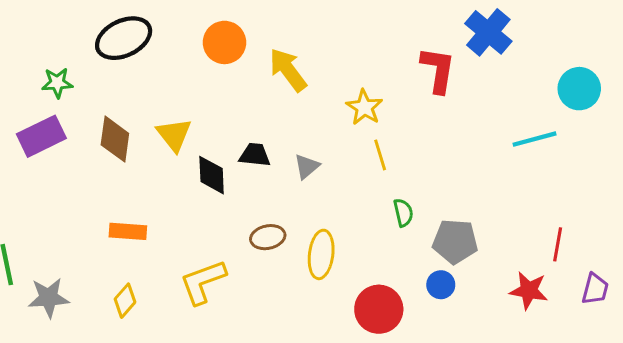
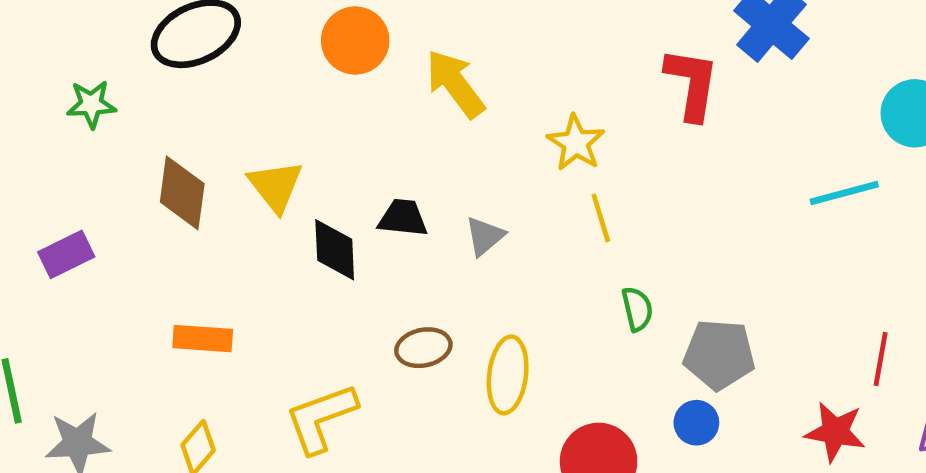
purple rectangle: (41, 136) -> (66, 254), moved, size x0.7

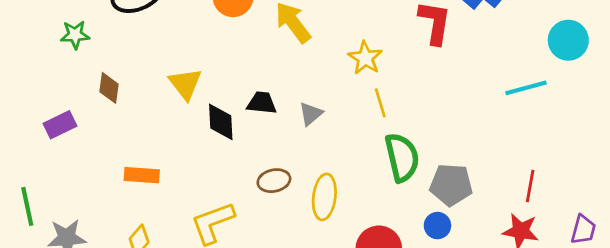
brown diamond: (182, 193) -> (109, 88), moved, size x0.7
green semicircle: (637, 309) -> (402, 157), size x1.8
red line: (881, 359) -> (530, 186), moved

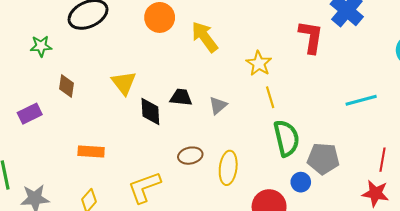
cyan line: (526, 88) -> (361, 100), moved
blue circle: (437, 226) -> (301, 182), moved

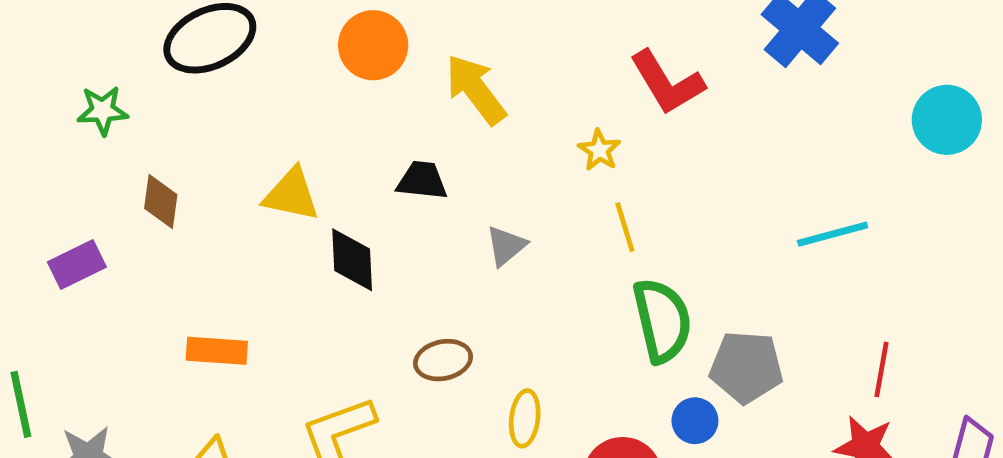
red L-shape: (311, 37) -> (667, 83), moved, turned 140
yellow star: (259, 63) -> (599, 150), size x0.7
yellow triangle: (124, 83) -> (291, 194), turned -40
black trapezoid: (181, 97) -> (422, 180), moved
yellow ellipse: (228, 168) -> (525, 418), moved, size x0.7

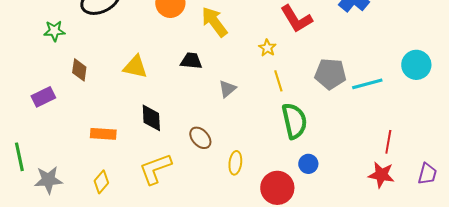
cyan circle: (947, 120) -> (416, 65), moved
black diamond: (352, 260) -> (151, 118), moved
brown ellipse: (443, 360) -> (200, 138), turned 60
gray pentagon: (746, 367) -> (330, 74), moved

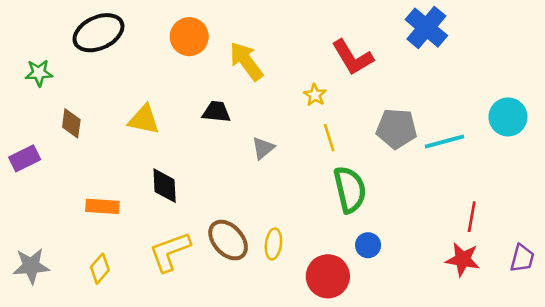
brown ellipse: (200, 138) -> (228, 240), moved, size x1.4

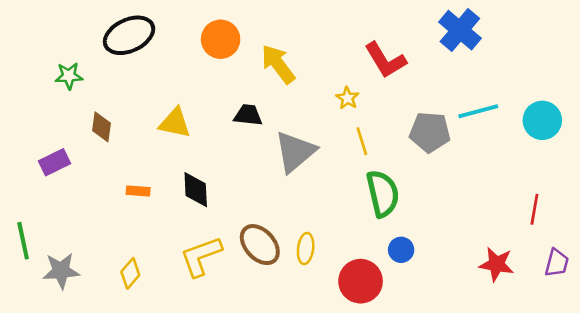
cyan line: (444, 142) -> (478, 111), moved
gray triangle: (263, 148) -> (295, 152), size x1.8
orange rectangle: (102, 206) -> (138, 191), moved, size x0.7
red line: (472, 217) -> (534, 209), moved

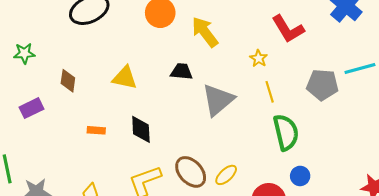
green star: (69, 76) -> (24, 53), moved
yellow ellipse: (306, 248) -> (226, 175), turned 40

